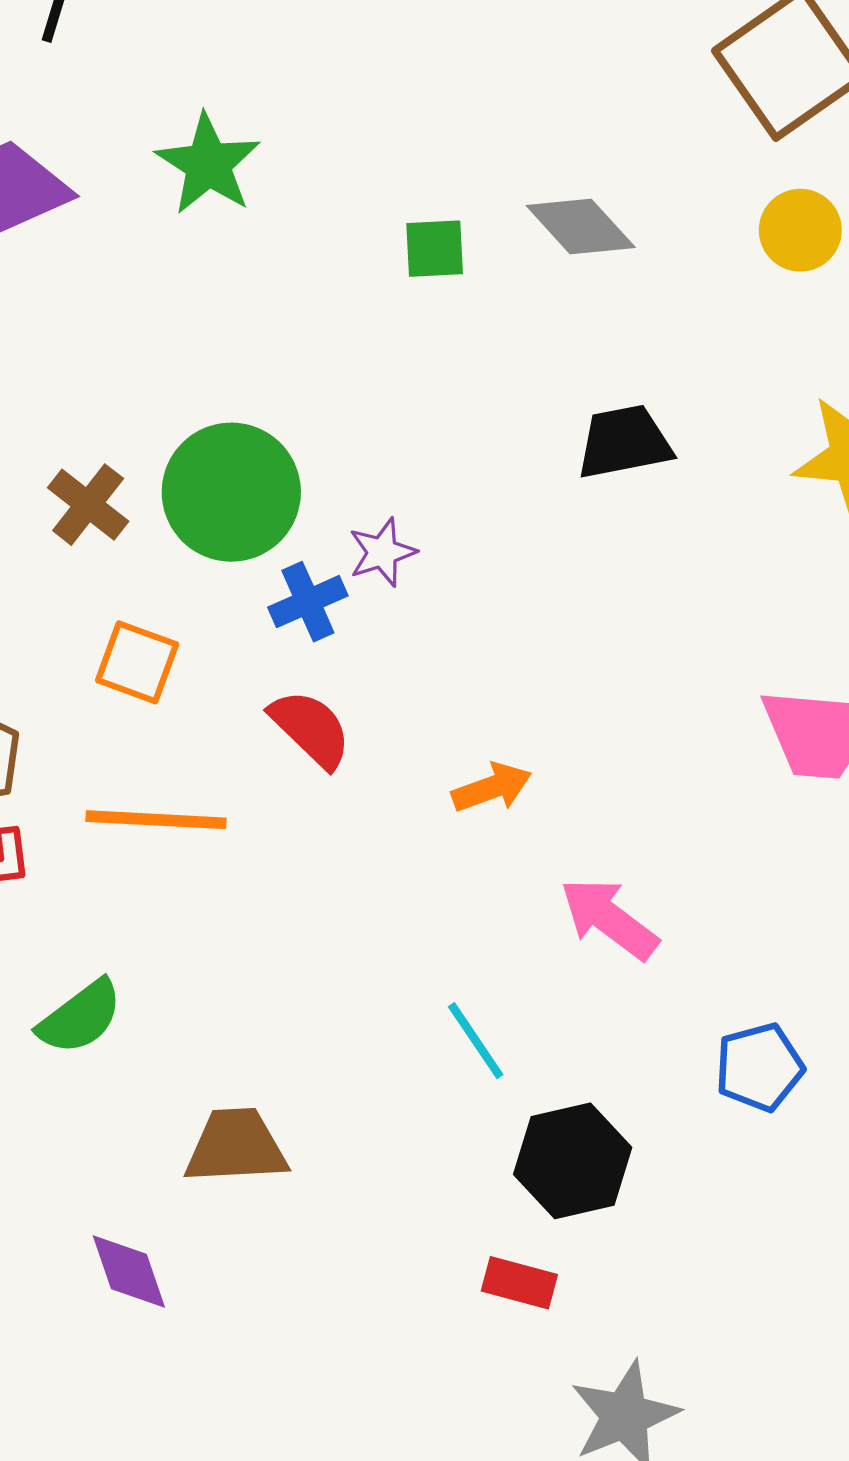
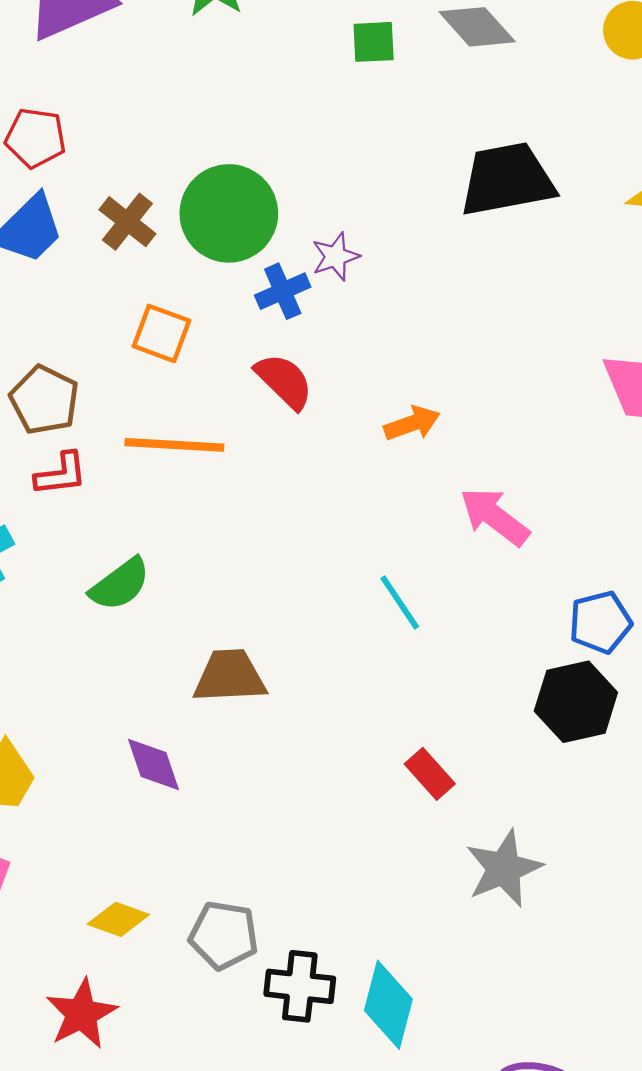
black trapezoid: (624, 442) -> (507, 179), size x1.4
black hexagon: (573, 1161) -> (576, 702), moved
red rectangle: (519, 1283) -> (430, 774), turned 33

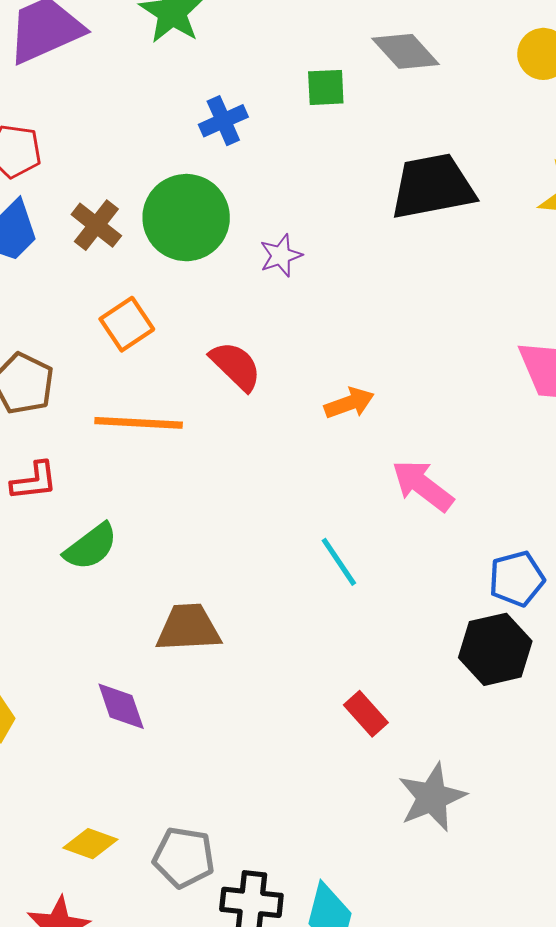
green square: (374, 42) -> (326, 87), moved
blue cross: (283, 291) -> (223, 121), moved
orange square: (162, 333) -> (127, 324), turned 36
red L-shape: (61, 474) -> (34, 481), moved

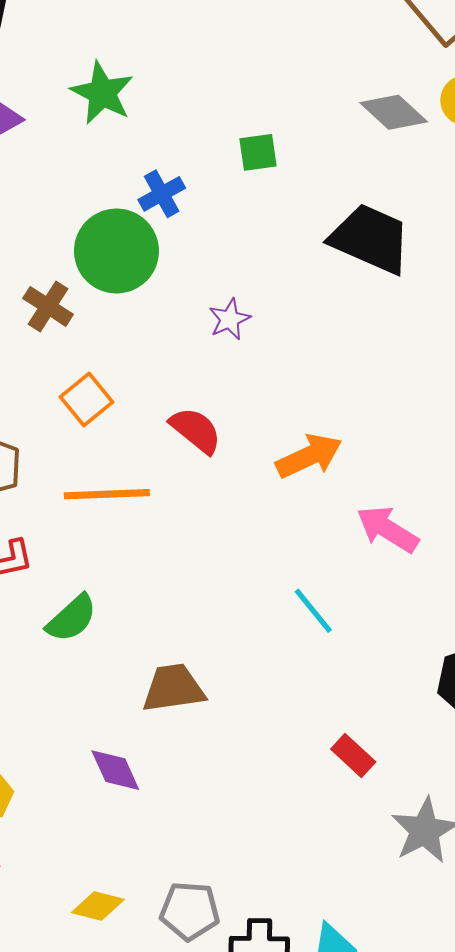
gray diamond: (406, 51) -> (394, 112), moved
black trapezoid: (433, 187) -> (370, 239), turned 40
green circle: (186, 218) -> (116, 251), moved
orange arrow: (349, 403) -> (309, 456), size x1.4

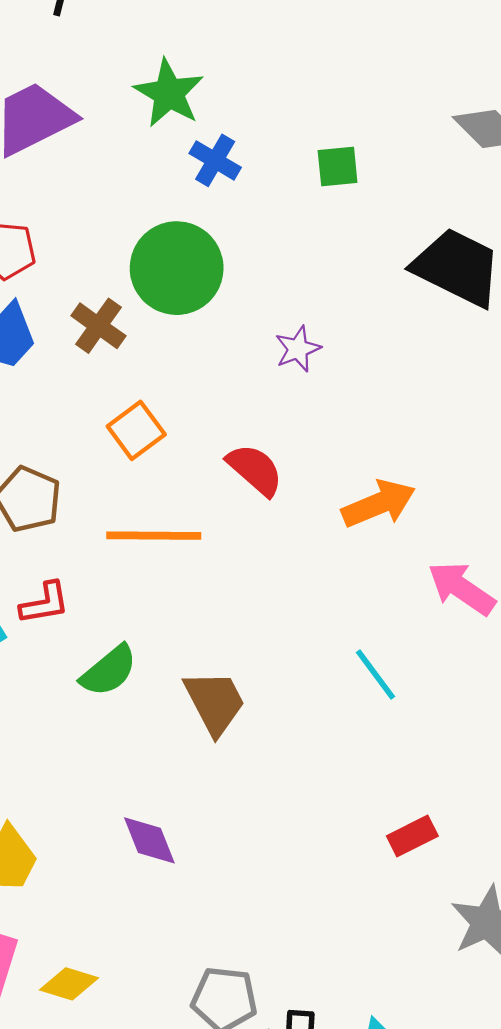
blue cross: (162, 194) -> (215, 160), moved, turned -33
brown trapezoid: (173, 688) -> (215, 702), moved, turned 68
red rectangle: (353, 755) -> (412, 836), turned -72
yellow diamond: (98, 906) -> (69, 984), moved

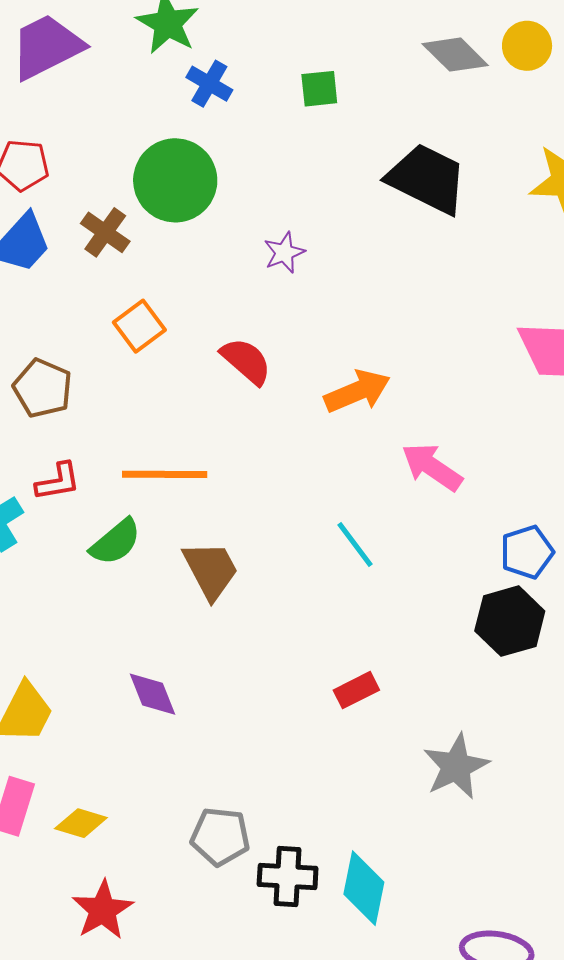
orange line: (154, 536) -> (165, 474), moved
red rectangle: (412, 836) -> (356, 690), moved

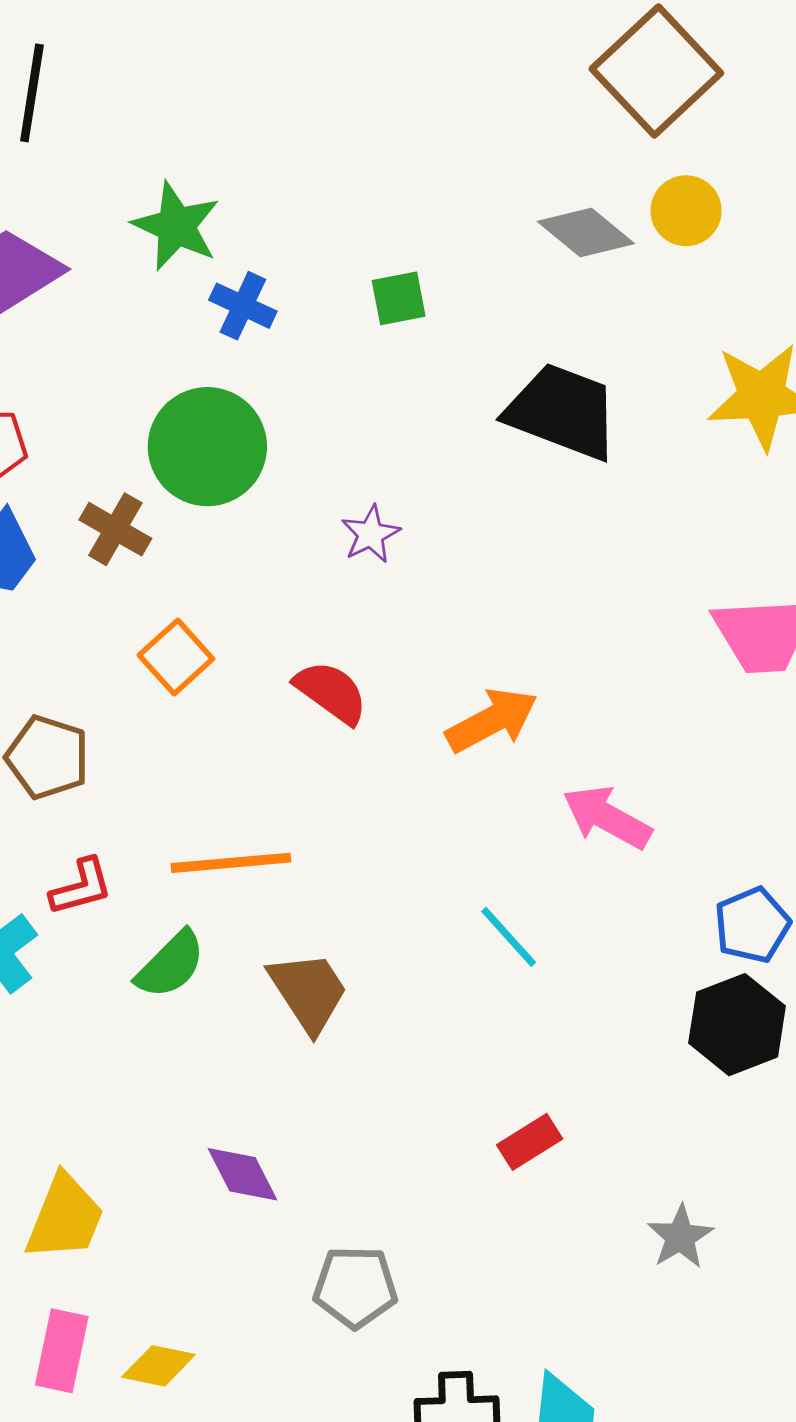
gray star: (456, 767) -> (680, 1237), size x0.7
gray pentagon: (220, 836) -> (355, 1287), moved

